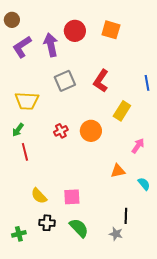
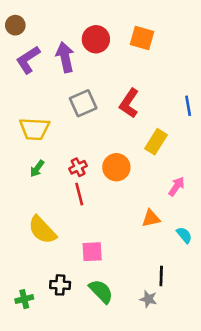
green arrow: (18, 130) -> (37, 169), moved
red line: (25, 152) -> (79, 194), moved
yellow semicircle: (39, 196) -> (42, 230), moved, size x1.4

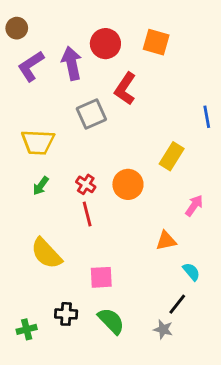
red L-shape: (129, 103) -> (125, 89), moved
red cross: (78, 167) -> (86, 184), turned -30
cyan semicircle: (184, 235) -> (191, 272), moved
black line: (161, 276) -> (177, 304), turned 36

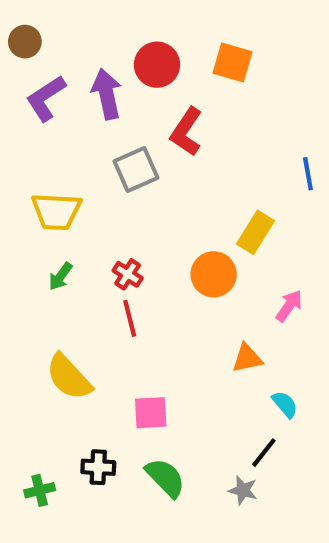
orange circle: (128, 184) -> (214, 274), moved

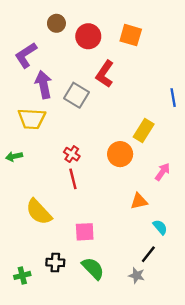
brown circle: (25, 42) -> (56, 23), moved
purple arrow: (107, 94) -> (43, 85), moved
gray square: (136, 169) -> (76, 95), turned -35
green arrow: (61, 276) -> (14, 156), moved, turned 42

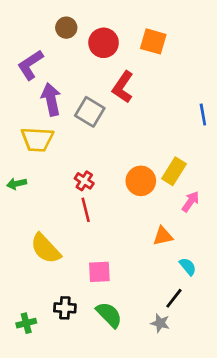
yellow rectangle: (144, 131) -> (174, 171), moved

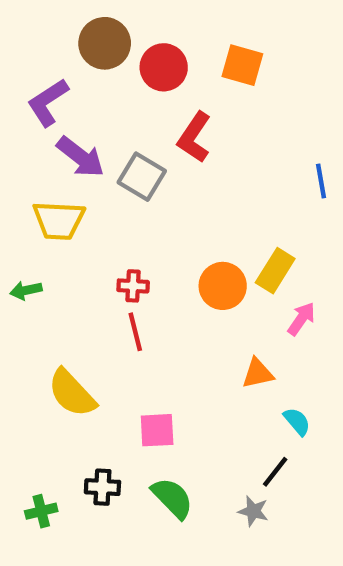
brown circle: (66, 28) -> (105, 43), size x1.5
purple arrow: (51, 99) -> (81, 157), turned 140
red cross: (84, 181) -> (133, 286), turned -30

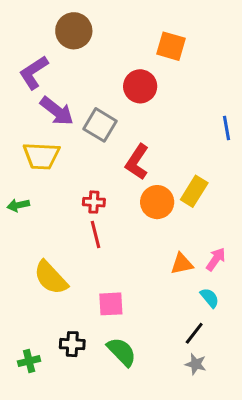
red circle: (164, 67) -> (140, 86), moved
red L-shape: (194, 137) -> (137, 162), moved
pink arrow: (301, 319) -> (216, 259), moved
gray star: (253, 511) -> (196, 364), moved

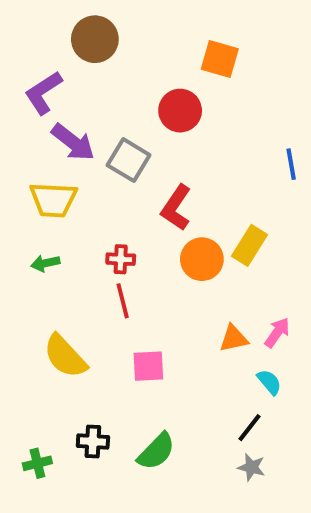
green arrow: (18, 205) -> (45, 263), moved
pink square: (111, 304) -> (148, 366), moved
green semicircle: (122, 352) -> (156, 451), turned 88

